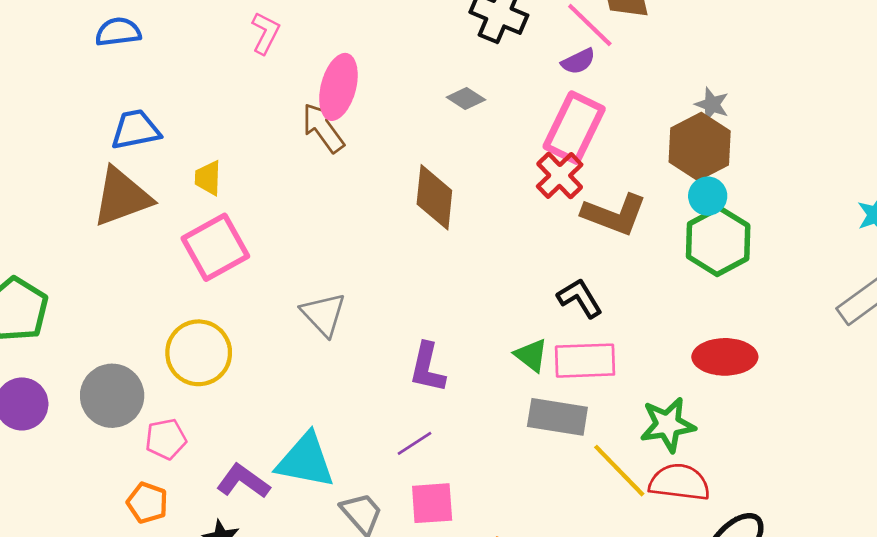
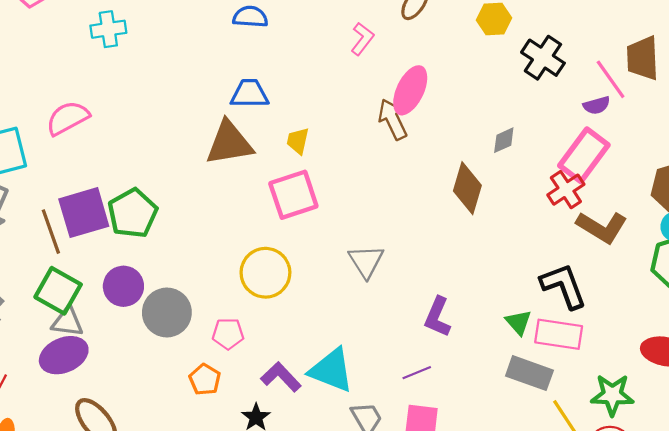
gray diamond: (466, 99) -> (504, 140), moved, turned -68
black L-shape: (580, 298) -> (564, 286), size x1.4
gray circle: (112, 396) -> (167, 312), moved

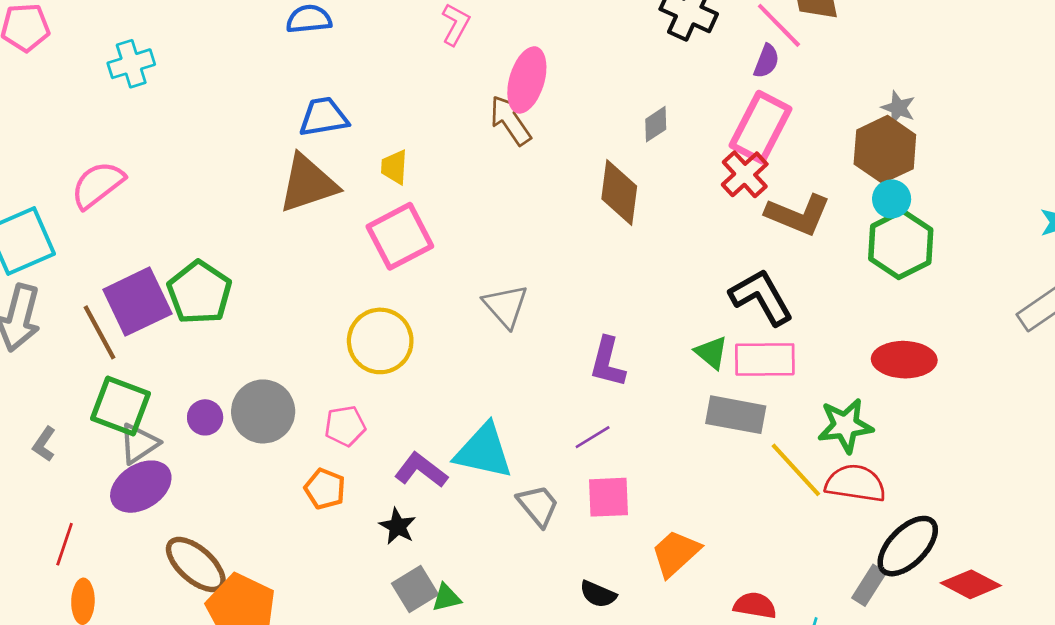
purple semicircle: (597, 105) -> (766, 61), turned -44
purple circle: (123, 286) -> (205, 417), moved, size x0.7
gray triangle: (67, 322) -> (139, 444), turned -32

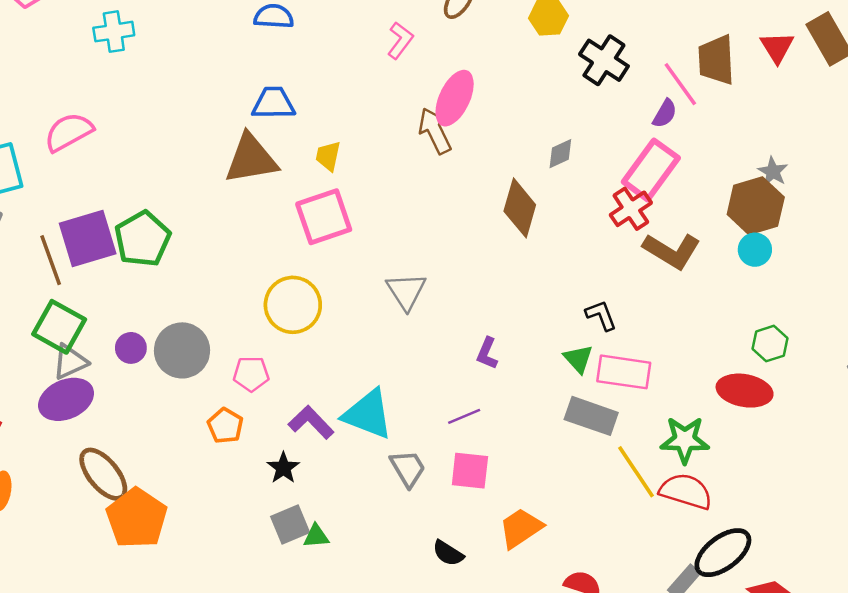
green hexagon: (901, 244) -> (770, 344), moved, size x0.6
black L-shape: (761, 297) -> (601, 315), moved, size x0.6
purple L-shape: (608, 362) -> (487, 353), size x0.7

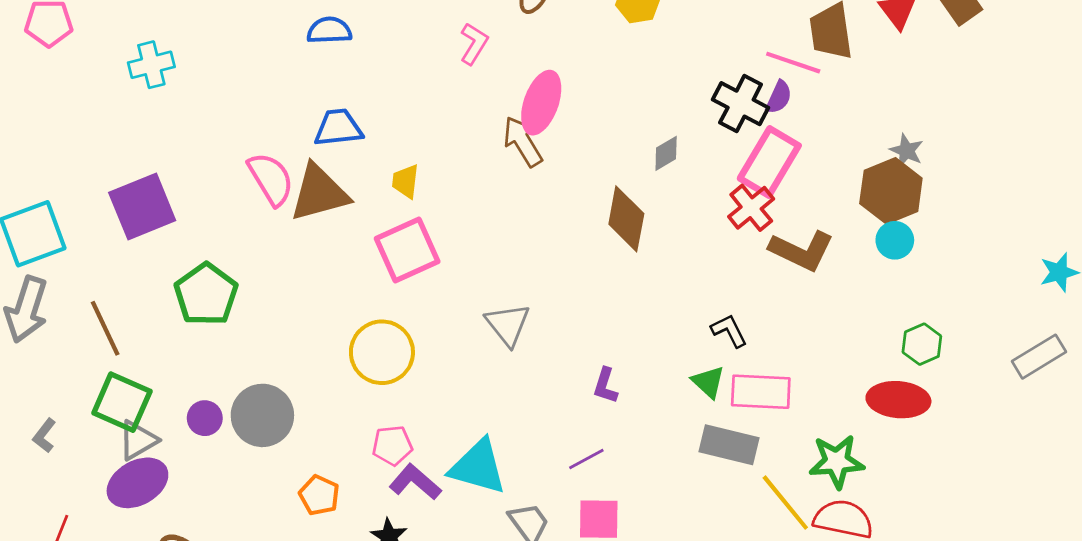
black cross: (604, 60) -> (741, 104), moved
pink line: (680, 84) -> (793, 63), turned -30
pink semicircle: (69, 132) -> (271, 179), moved, turned 93
purple square: (88, 239) -> (142, 206), moved
pink pentagon: (251, 374) -> (392, 445), moved

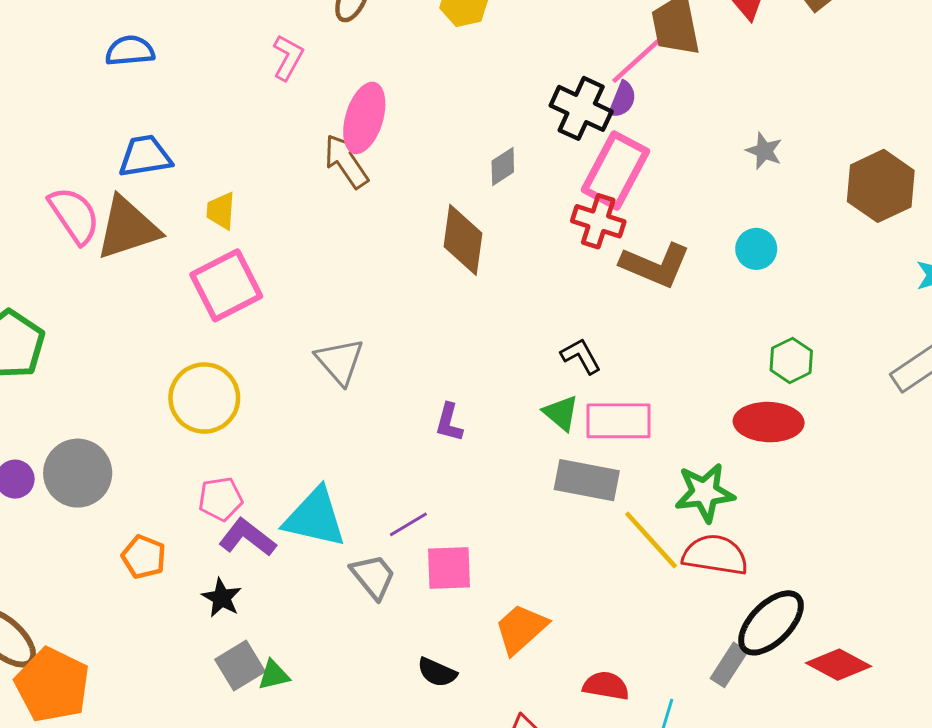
pink line: (793, 63) -> (636, 61), turned -58
brown hexagon: (891, 191) -> (881, 186), moved
red cross: (751, 208) -> (598, 221), turned -30
purple line: (586, 459) -> (408, 524), moved

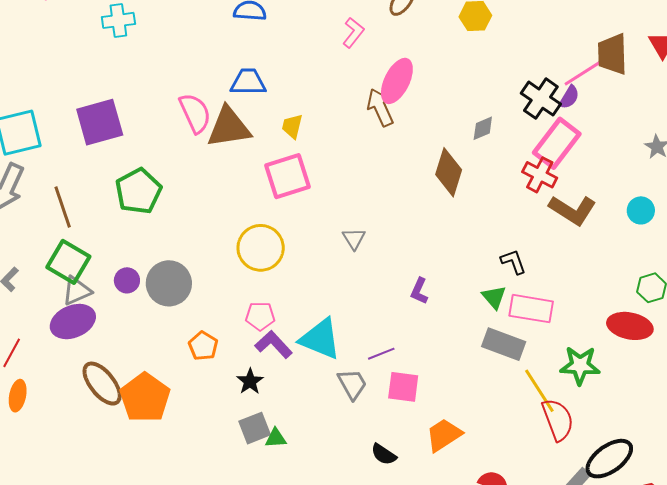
gray triangle: (340, 361) -> (354, 239), size x0.7
red semicircle: (715, 555) -> (558, 420), moved, turned 51
orange pentagon: (52, 685) -> (145, 398), moved

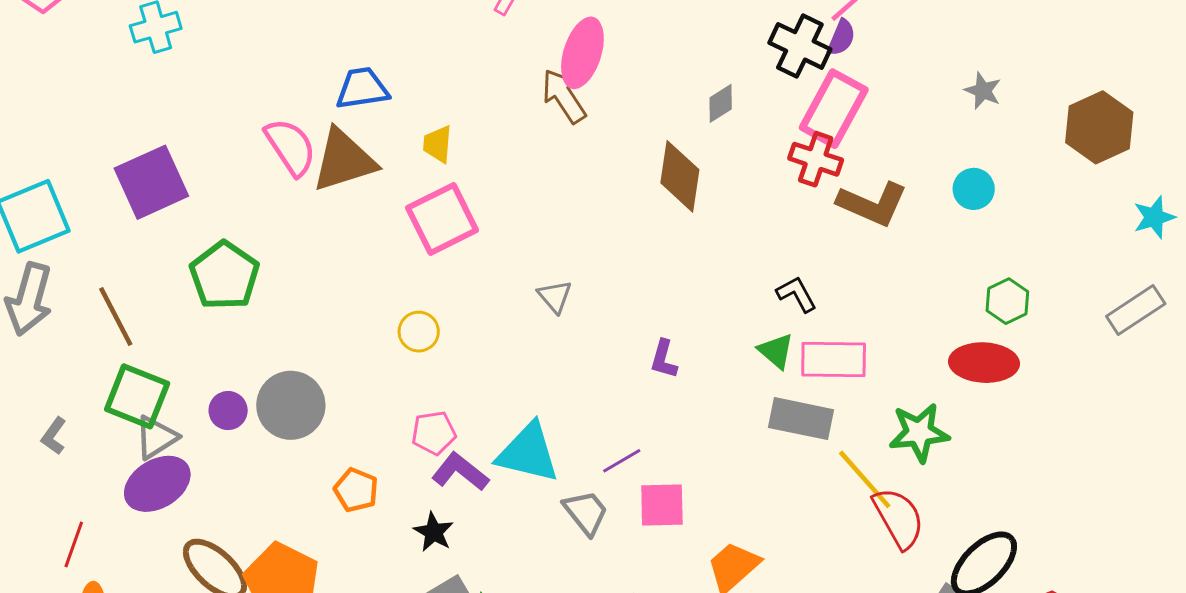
yellow circle: (261, 248) -> (419, 332), size x0.6

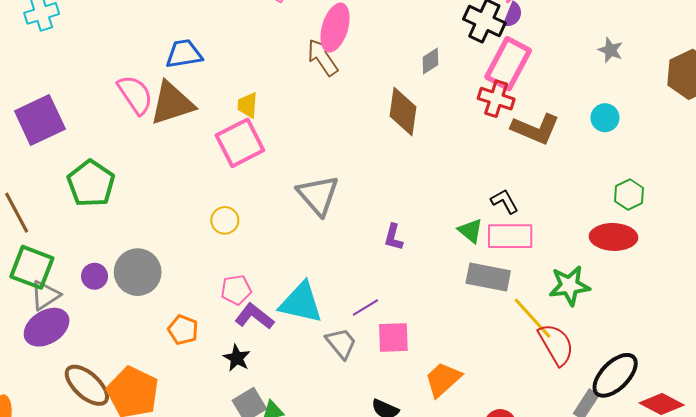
yellow trapezoid: (438, 144) -> (248, 105), moved
black L-shape: (797, 294) -> (505, 201), moved
gray triangle: (555, 296) -> (318, 195), size x1.8

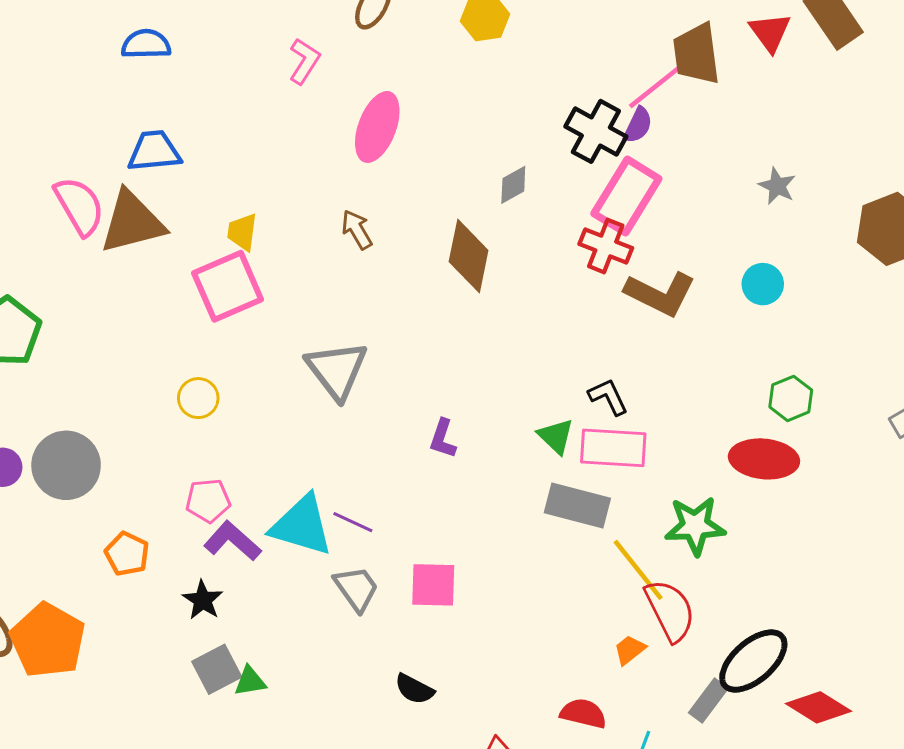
brown arrow: (323, 57) -> (357, 230), moved, size x0.7
purple line: (365, 307) -> (353, 522), moved, turned 52
orange trapezoid: (443, 379) -> (630, 650), moved, size x0.6

